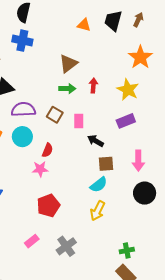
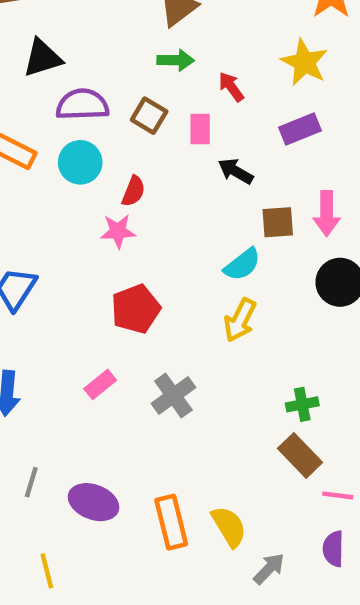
red arrow: (93, 85) -> (231, 87), moved, turned -40
brown square: (106, 164) -> (278, 222), moved

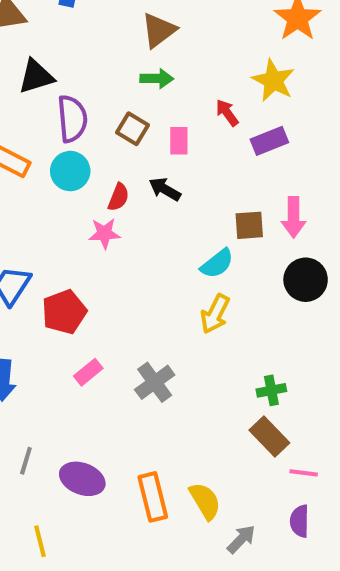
red arrow: (231, 87) -> (227, 113), moved
purple semicircle: (82, 105) -> (72, 119), turned 87
black arrow: (236, 171) -> (165, 189), moved
red pentagon: (136, 309) -> (64, 312), moved

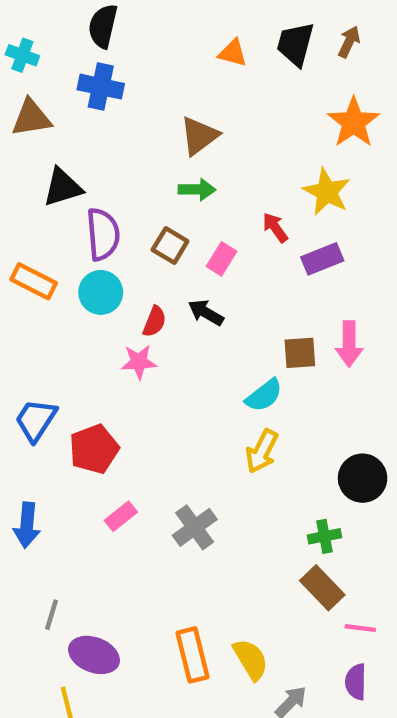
pink rectangle: (179, 141) -> (222, 259), turned 32
black circle: (306, 280) -> (363, 478), moved
purple ellipse: (82, 479) -> (94, 655), moved

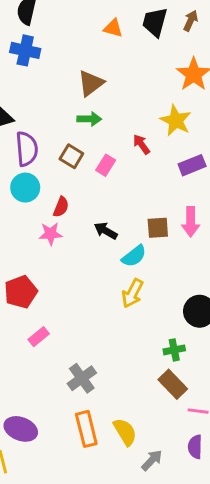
purple rectangle: (322, 259) -> (192, 165), moved
black arrow: (206, 313) -> (106, 231), moved
gray cross: (195, 527) -> (82, 378), moved

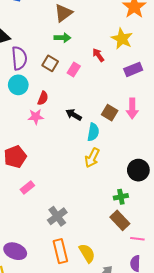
brown square: (158, 228) -> (110, 113), turned 35
cyan semicircle: (134, 256) -> (93, 132), turned -42

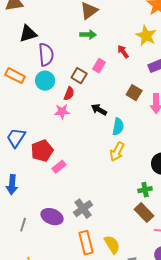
brown square: (50, 63) -> (79, 76), moved
brown square: (110, 113) -> (134, 93), moved
pink rectangle: (27, 188) -> (59, 167), moved
purple ellipse: (15, 251) -> (52, 217), moved

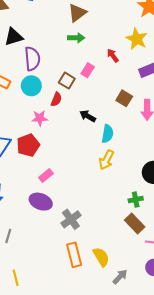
pink star: (62, 112) -> (40, 118), moved
red pentagon: (42, 151) -> (28, 145), moved
purple ellipse: (52, 217) -> (41, 202), moved

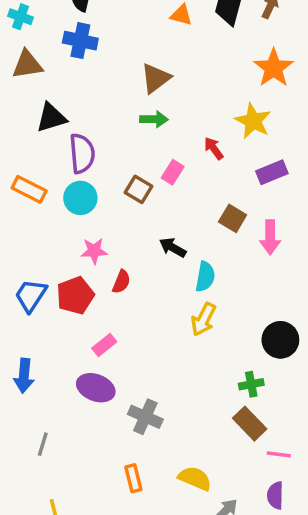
red semicircle: (56, 99) -> (121, 282), moved
gray cross: (71, 219) -> (145, 417), turned -30
orange rectangle: (74, 255) -> (133, 478), moved, size x0.7
yellow semicircle: (101, 257) -> (195, 478), turned -36

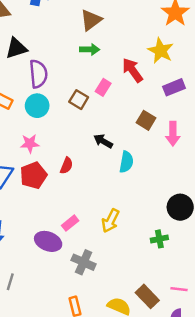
red arrow: (214, 148) -> (132, 70), size x1.5
pink star: (94, 251) -> (30, 144), moved
yellow arrow: (203, 319) -> (110, 221), moved
pink rectangle: (104, 345) -> (70, 223), moved
brown rectangle: (250, 424) -> (147, 296), moved

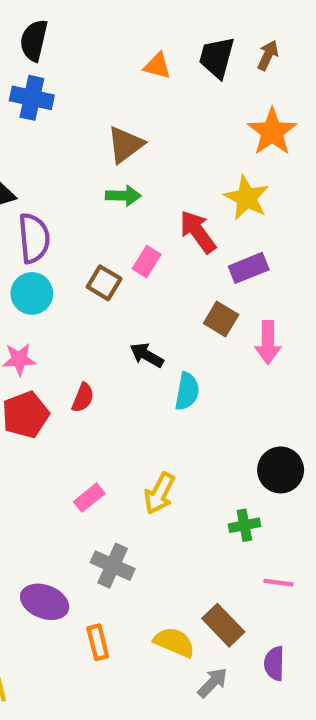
purple rectangle: (174, 87) -> (249, 268), moved
purple ellipse: (48, 241) -> (45, 602), moved
pink line: (179, 289) -> (278, 583), moved

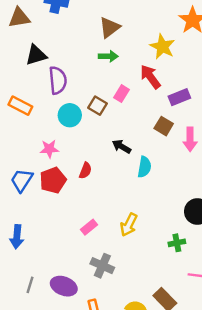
yellow star: (247, 198) -> (162, 47), moved
cyan circle: (32, 293) -> (70, 115), moved

